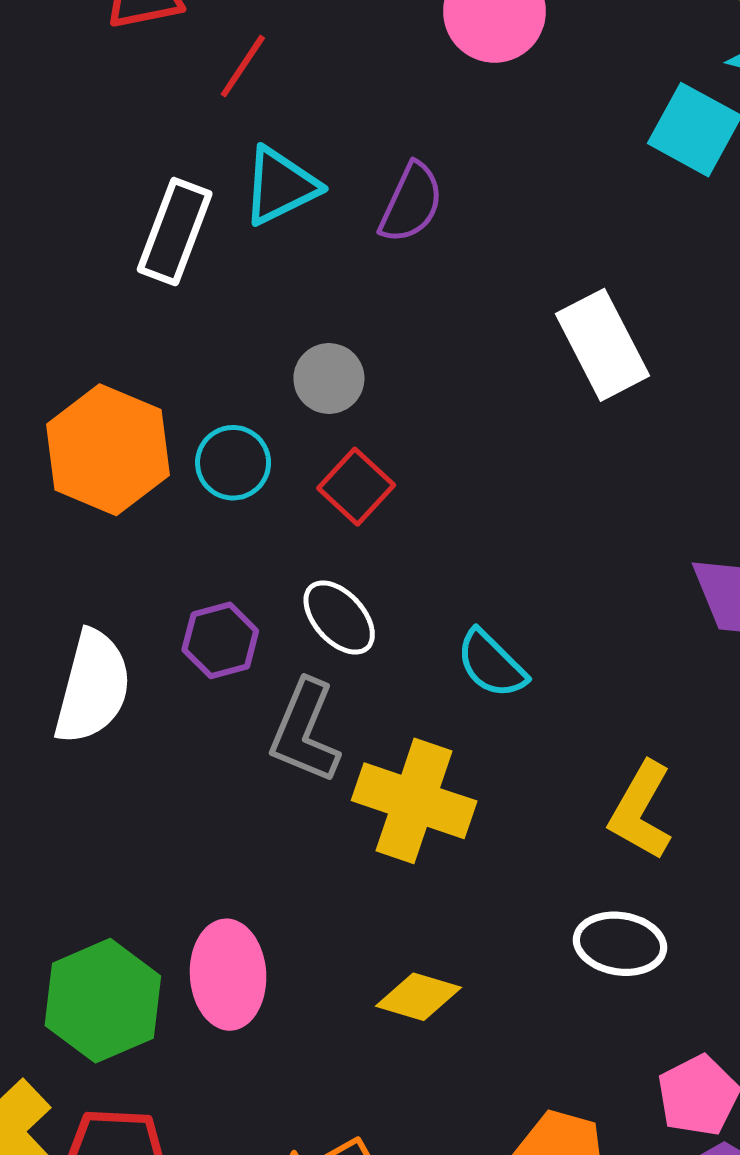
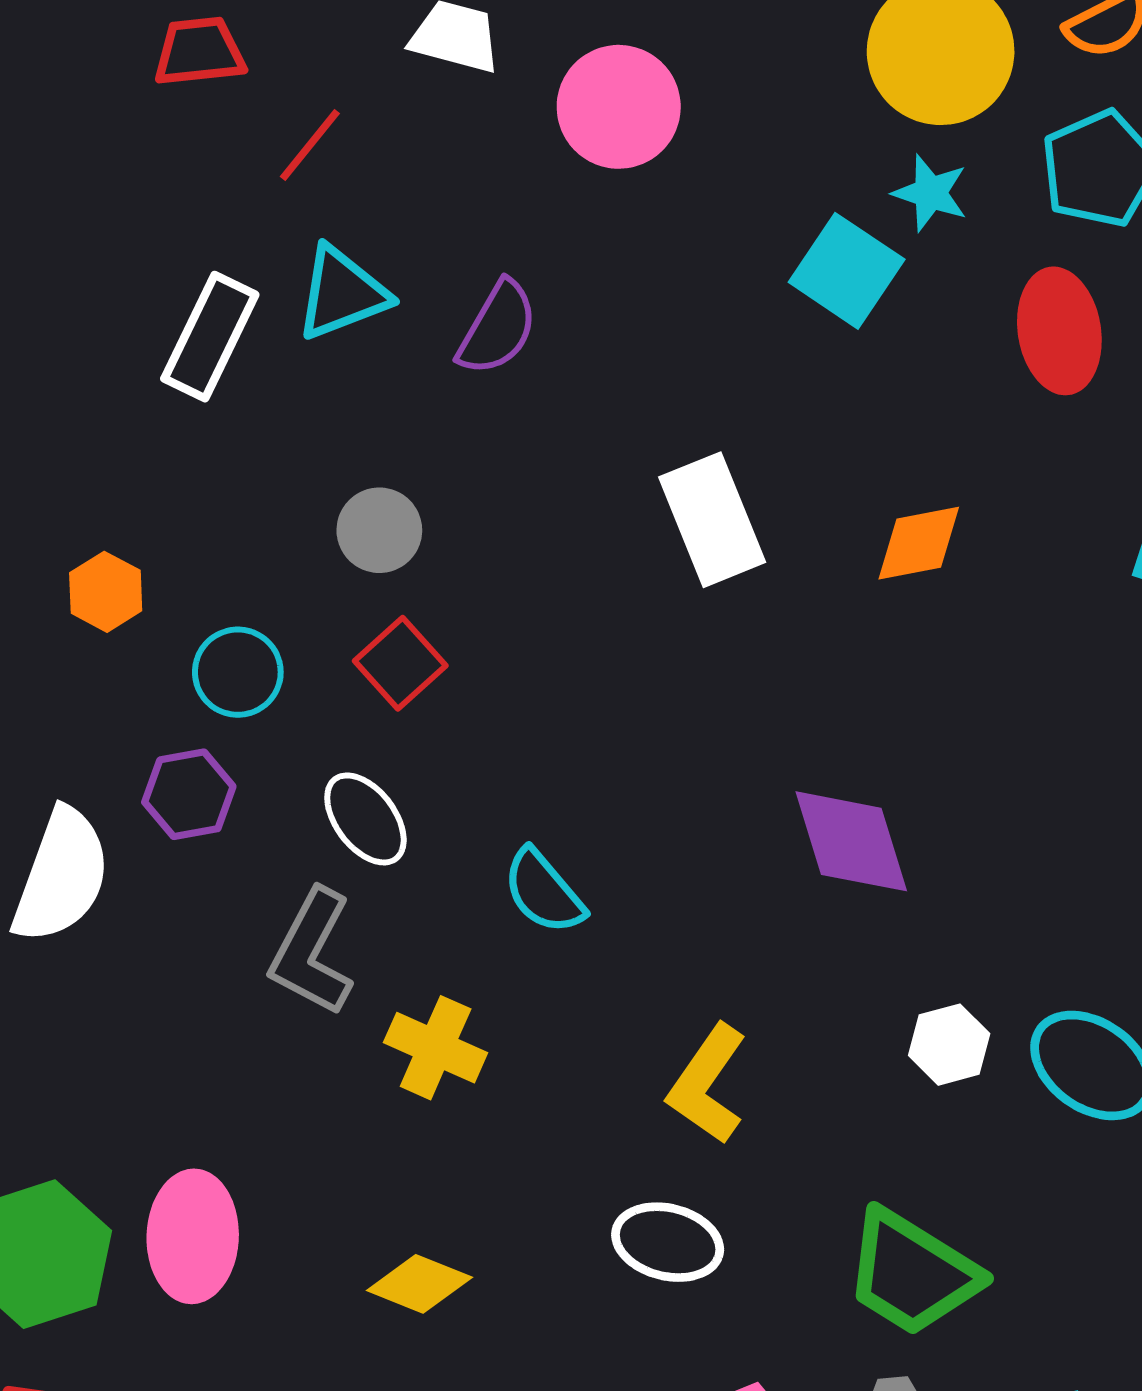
orange hexagon: (108, 450) -> (106, 592), size x0.5
cyan circle: (233, 463) -> (238, 672), moved
purple hexagon: (220, 640) -> (189, 794), moved
yellow cross: (414, 801) -> (436, 1048), size x0.7

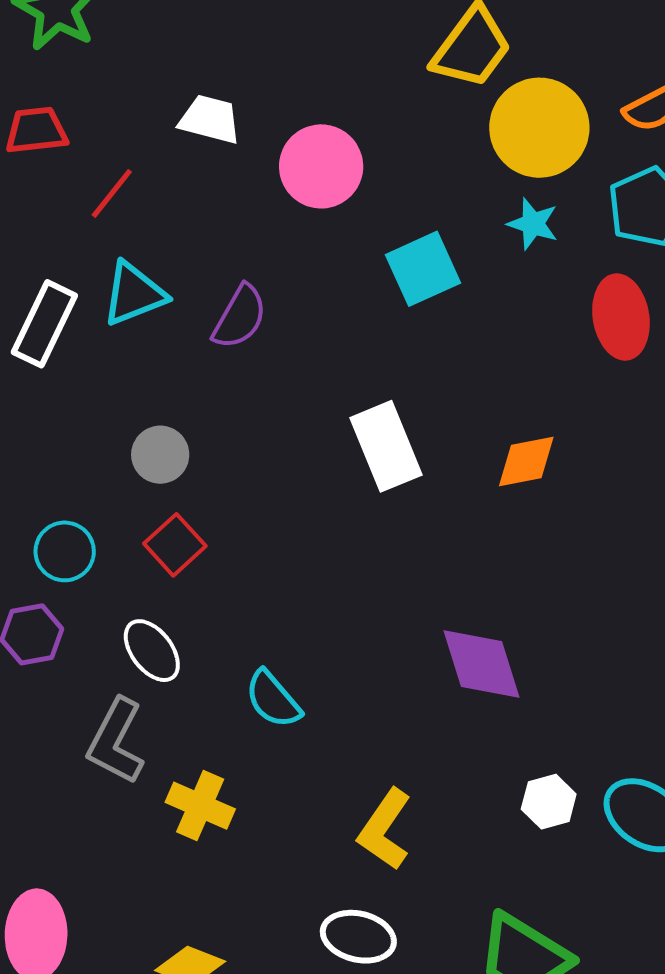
cyan square: (847, 271) -> (423, 269), moved, turned 32

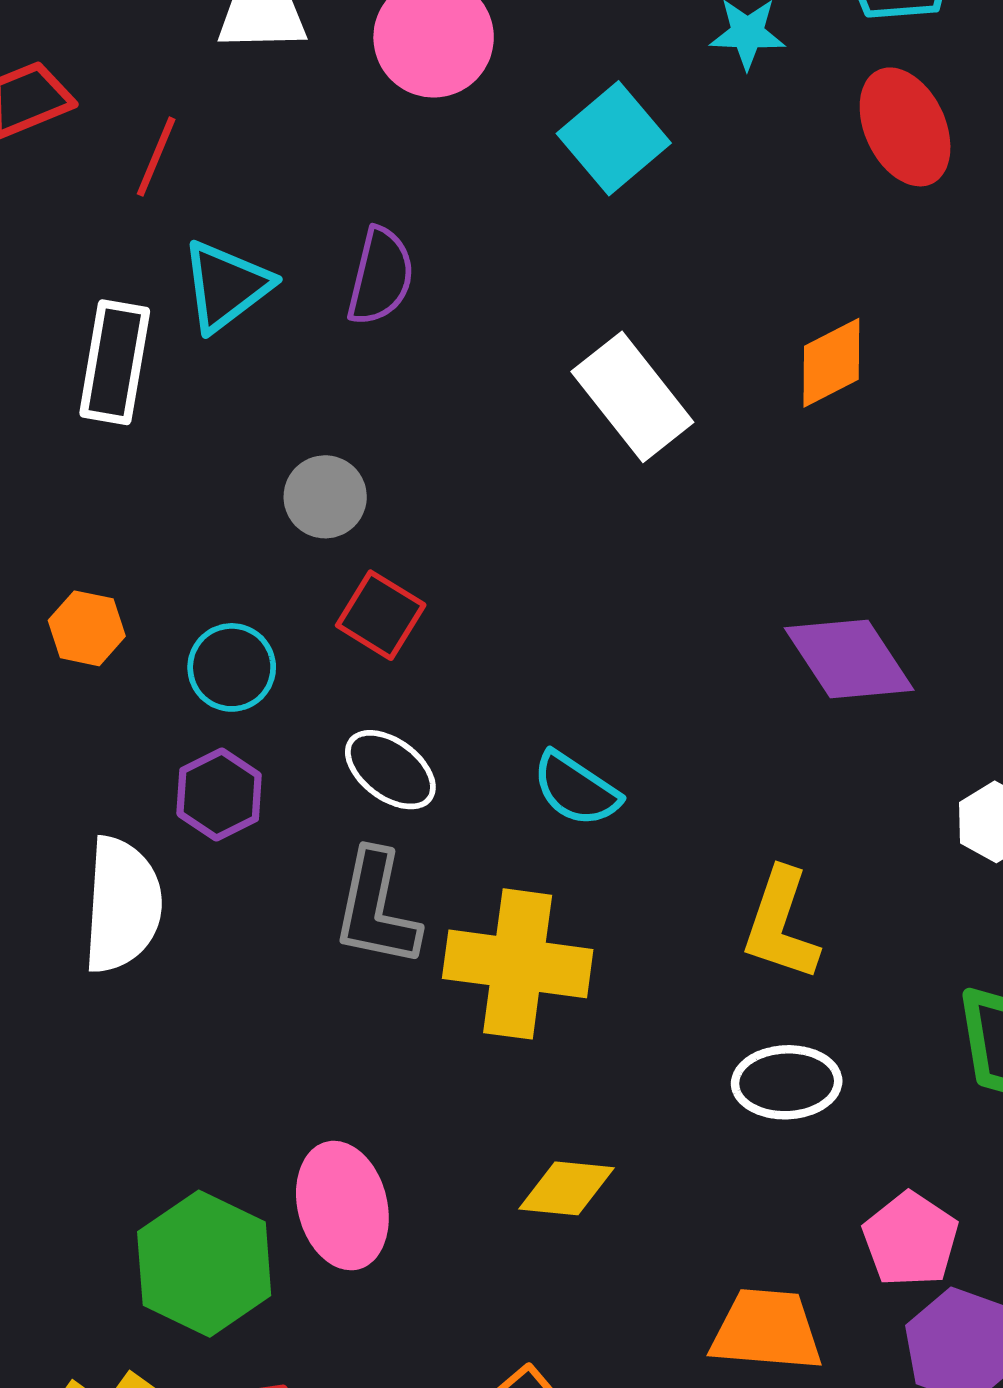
yellow cross: (200, 806) -> (518, 964), size x1.5

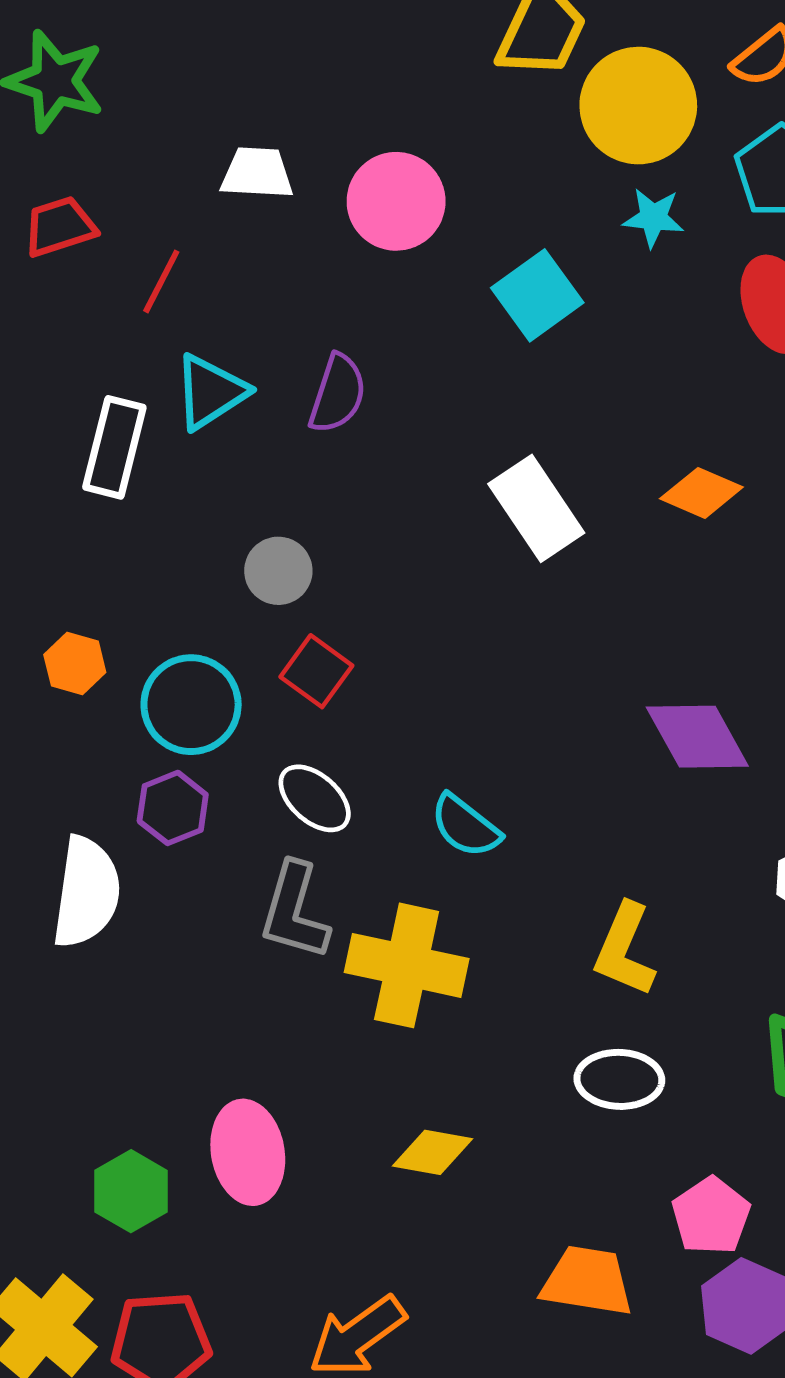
orange diamond: (831, 363) -> (701, 493), turned 46
cyan circle: (232, 667) -> (191, 705), size x1.4
green hexagon: (204, 1264) -> (131, 1191), size x0.7

